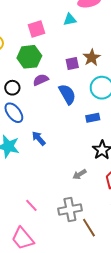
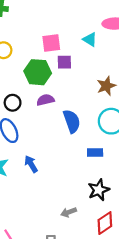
cyan triangle: (70, 20) -> (90, 39), turned 32
purple square: (72, 64) -> (64, 62), moved

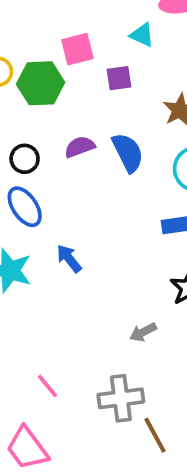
purple square: (64, 62) -> (119, 78), moved
green hexagon: (38, 72) -> (41, 83), moved
blue semicircle: (72, 121) -> (128, 153), moved

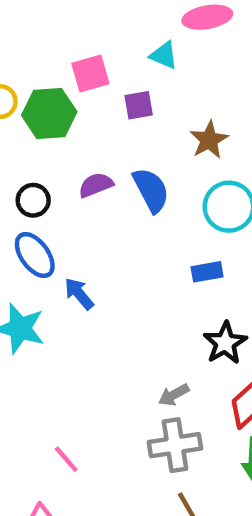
blue arrow: (69, 259) -> (79, 294), moved
gray cross: (121, 398) -> (175, 445), moved

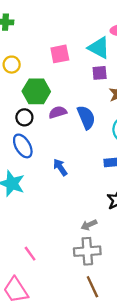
cyan triangle: (164, 55) -> (99, 48), size x1.5
purple square: (139, 105) -> (100, 73), moved
green hexagon: (49, 114) -> (36, 91), moved
blue arrow: (79, 294) -> (60, 167), moved

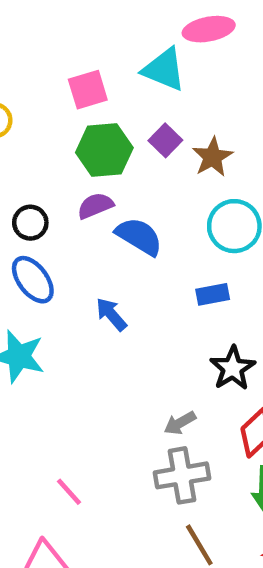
purple square: (100, 73) -> (165, 140), moved, turned -35
green hexagon: (36, 91) -> (104, 150), moved
blue semicircle: (86, 117) -> (139, 236), moved, turned -30

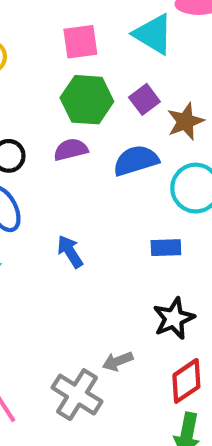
blue semicircle: (139, 236) -> (136, 160), moved, turned -57
gray cross: (182, 475) -> (77, 395), moved, turned 33

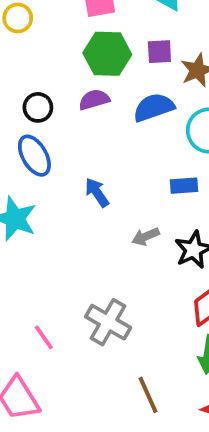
purple square: (144, 99) -> (159, 52), turned 36
gray arrow: (118, 361) -> (146, 236), moved

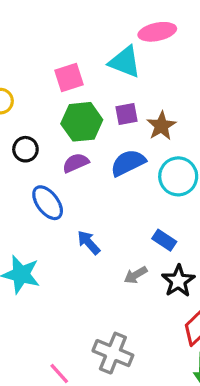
black circle: (38, 107) -> (25, 149), moved
blue ellipse: (34, 156) -> (48, 203), moved
blue rectangle: (184, 186) -> (164, 240), moved, turned 45

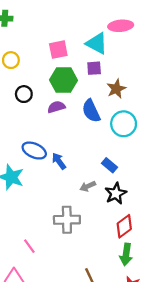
purple square: (127, 114) -> (94, 68), moved
blue semicircle: (128, 163) -> (91, 111), turned -95
blue ellipse: (48, 203) -> (34, 151), moved, turned -35
gray cross: (113, 353) -> (67, 220), moved, turned -30

